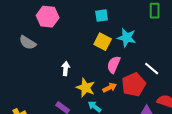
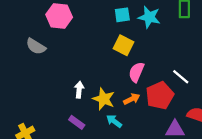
cyan star: (127, 38) -> (149, 17), moved
white arrow: (66, 69) -> (79, 90), moved

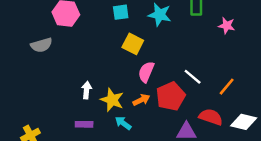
cyan square: (122, 15) -> (121, 12), moved
gray semicircle: (36, 46) -> (41, 45), turned -48
purple rectangle: (77, 122) -> (84, 124), turned -35

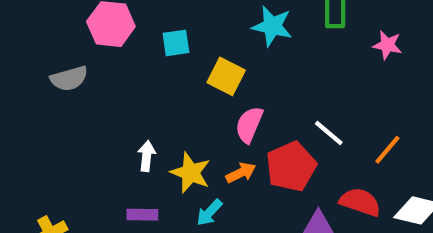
cyan square: (121, 12) -> (176, 43), moved
cyan arrow: (123, 123) -> (209, 213), turned -84

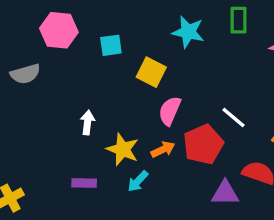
white arrow: (147, 156) -> (87, 123), moved

